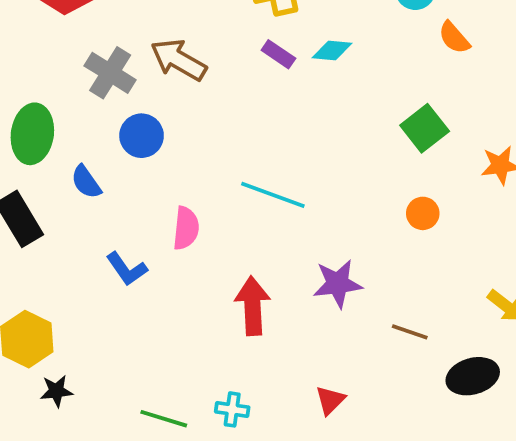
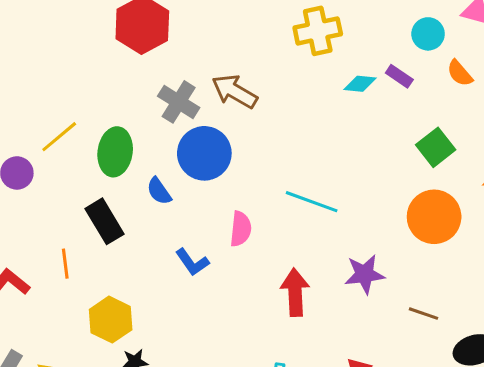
purple rectangle: (278, 54) -> (399, 76), moved
blue circle: (142, 136) -> (204, 153), size x1.5
orange circle: (423, 213) -> (434, 217), size x2.0

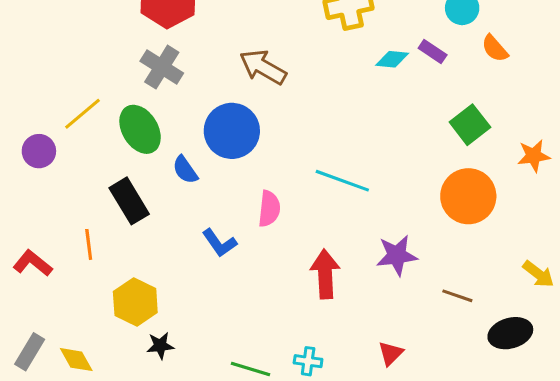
gray cross: (179, 102) -> (162, 67), moved
green ellipse: (115, 152) -> (140, 129), turned -39

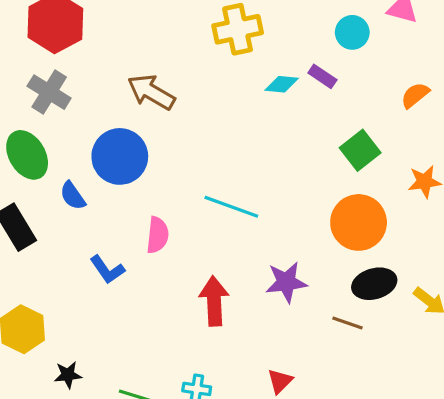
orange semicircle: (495, 48) -> (415, 95), moved, turned 92
black ellipse: (510, 333) -> (374, 284), moved
black star: (160, 346) -> (68, 375), moved

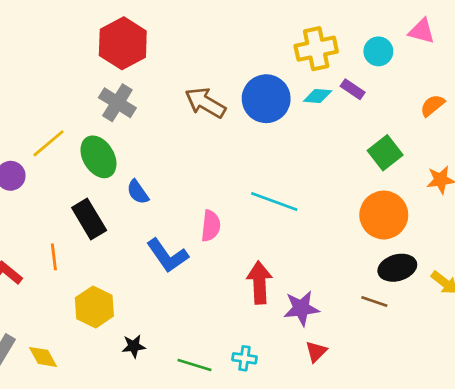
yellow cross: (238, 29) -> (316, 49), moved
blue circle: (120, 156) -> (266, 99), moved
blue L-shape: (107, 270) -> (167, 256), size x1.4
purple star: (286, 282) -> (301, 308), moved

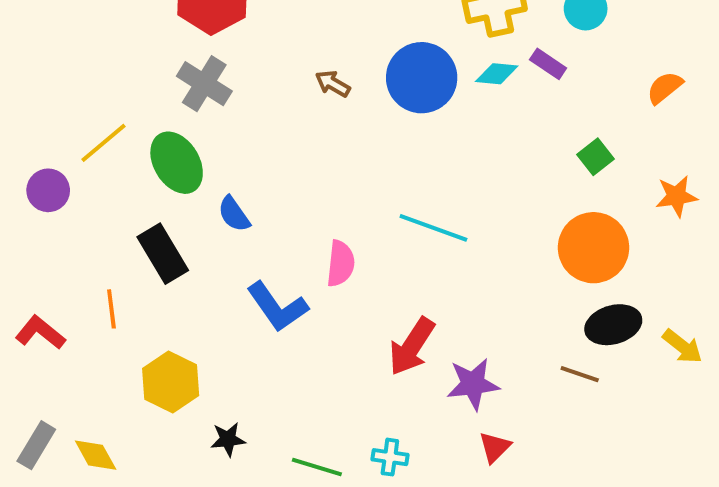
brown arrow: (205, 103) -> (333, 84), size x0.6
green square: (385, 153) -> (595, 157), size x0.7
red arrow: (259, 283) -> (412, 346), turned -144

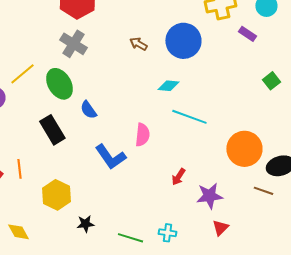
cyan diamond: (497, 74) -> (168, 86), moved
orange circle: (594, 248) -> (244, 149), moved
orange line: (111, 309) -> (19, 169), moved
red arrow: (412, 346) -> (178, 177), size x0.6

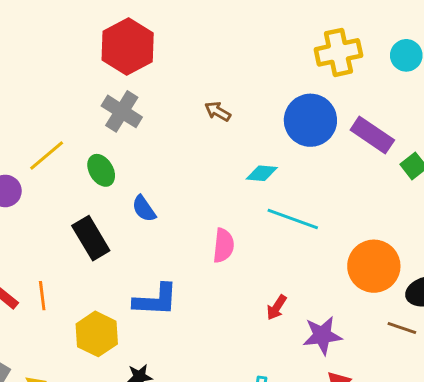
purple rectangle: (247, 34) -> (372, 135), moved, size x1.6
blue circle: (183, 41) -> (310, 120), moved
green ellipse: (59, 84) -> (101, 170), size x0.7
blue L-shape: (110, 157) -> (156, 300), moved, turned -52

